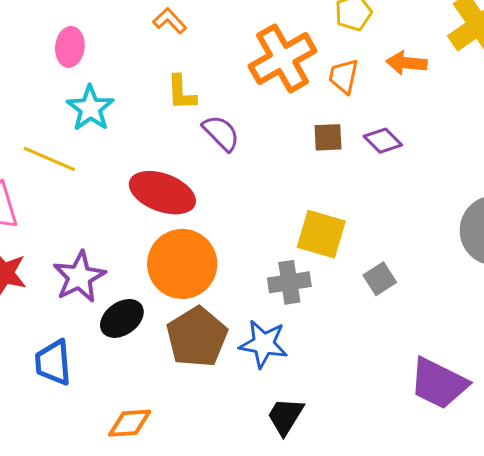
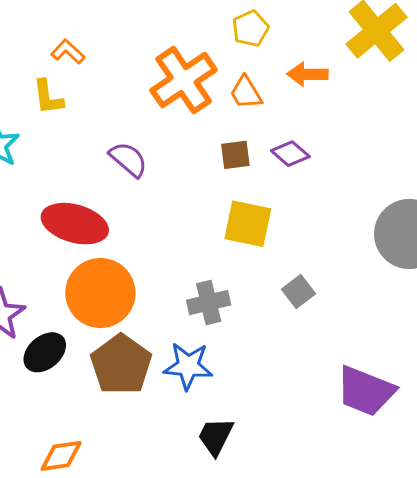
orange trapezoid: (344, 76) -> (246, 93), turned -39
yellow L-shape: (181, 93) -> (48, 97), moved
yellow square: (321, 234) -> (248, 224), moved

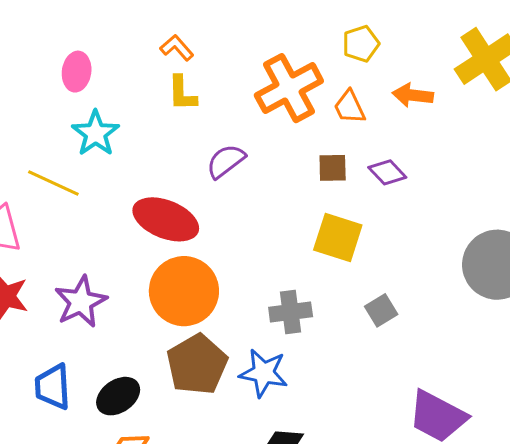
yellow L-shape: (48, 97) -> (182, 93), moved
purple semicircle: (128, 159) -> (226, 161), turned -84
black ellipse: (45, 352) -> (118, 396), moved

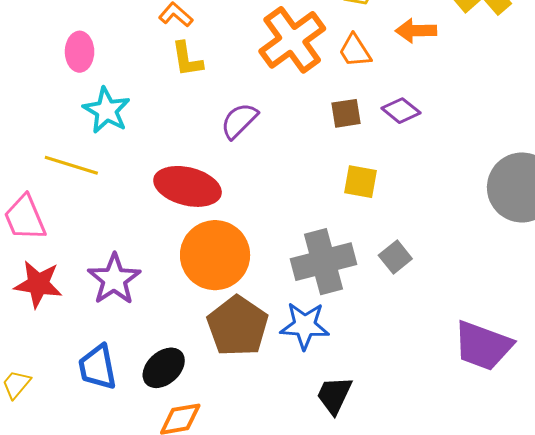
yellow square: (338, 238) -> (360, 182), size x0.7
gray square: (381, 310) -> (395, 257), moved
gray cross: (291, 312) -> (323, 262), size x1.5

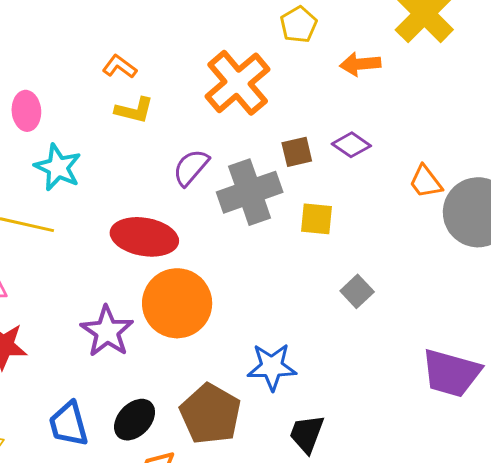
orange trapezoid: (355, 51) -> (426, 182), moved
yellow L-shape: (187, 59) -> (134, 110), turned -63
gray cross: (323, 262) -> (250, 192), moved
purple star: (114, 279) -> (107, 331), moved
brown pentagon: (238, 326) -> (210, 414), moved

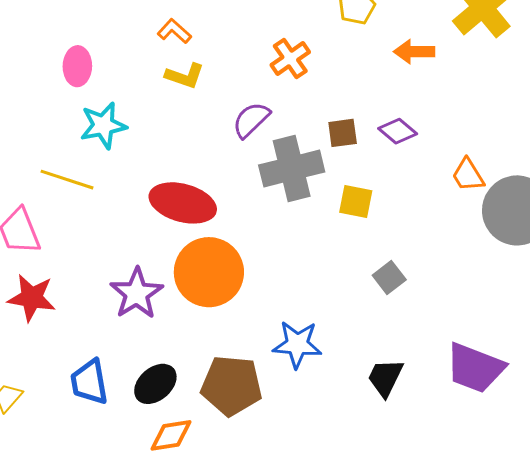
orange cross: (238, 83) -> (290, 59), size x0.6
cyan star: (58, 167) -> (103, 125), turned 30
purple semicircle: (191, 167) -> (251, 120), moved
brown pentagon: (210, 414) -> (231, 386), turned -30
black trapezoid: (307, 434) -> (385, 378), moved

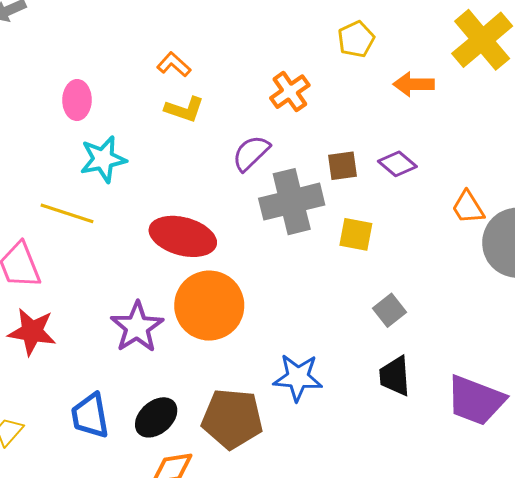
black trapezoid: (385, 378) -> (395, 376), moved, turned -30

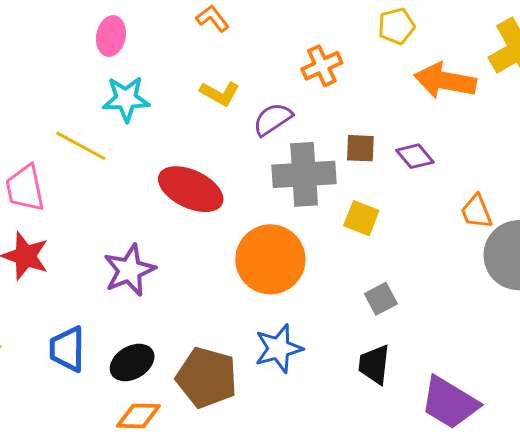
orange arrow: (414, 84) -> (445, 81), size x1.5
yellow L-shape: (184, 109) -> (220, 93), moved
orange circle: (209, 306) -> (270, 259), moved
blue star: (298, 377) -> (279, 349), turned -30

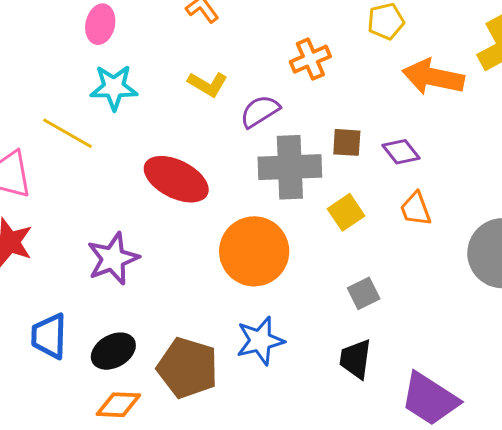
orange trapezoid: (476, 212) -> (416, 209), moved
yellow square: (361, 218) -> (346, 212), turned 33

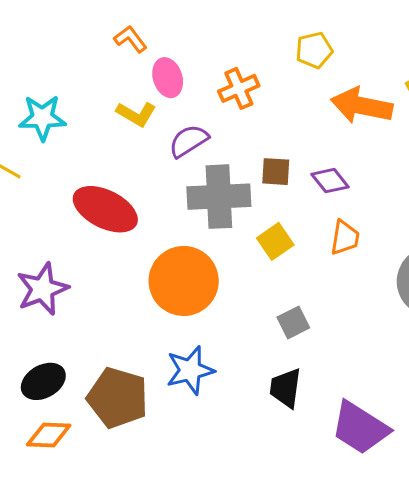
pink ellipse: (100, 24) -> (168, 78), moved, turned -30
orange trapezoid: (416, 209) -> (345, 238), turned -150

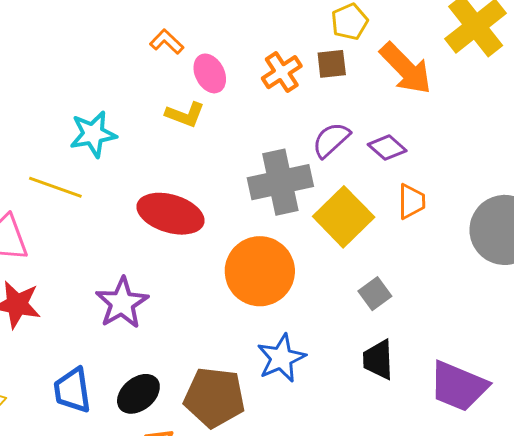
orange arrow: (362, 106) -> (406, 68), turned -136
purple semicircle: (189, 141) -> (331, 140), moved
brown square: (276, 172) -> (332, 64), moved
yellow square: (275, 241) -> (344, 217), size x1.6

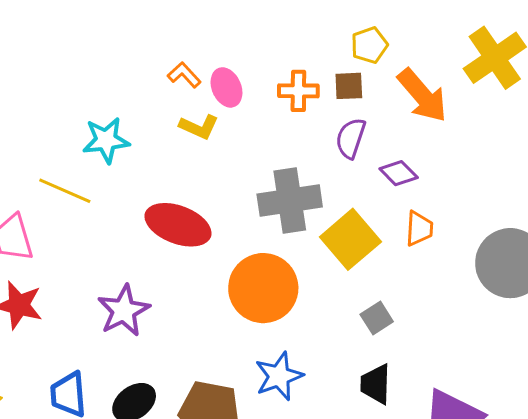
orange L-shape: (167, 42) -> (184, 75), moved
orange cross: (282, 72) -> (298, 91), turned 30
purple semicircle: (331, 140) -> (351, 138), moved, turned -33

